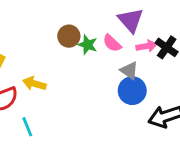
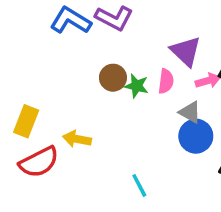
pink semicircle: (112, 43) -> (166, 81), turned -120
cyan line: (27, 127) -> (139, 185), moved

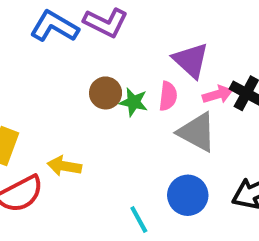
gray triangle: (190, 112) -> (197, 132), size x1.5
blue circle: (196, 136) -> (188, 195), moved

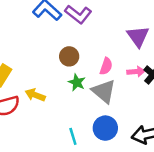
purple triangle: (191, 60) -> (138, 36), moved
green star: (134, 102) -> (77, 82), moved
gray triangle: (197, 132) -> (104, 91), moved

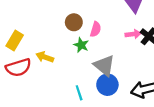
pink semicircle: (106, 66) -> (96, 29), moved
gray triangle: (104, 91) -> (104, 66), moved

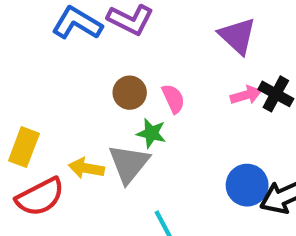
pink semicircle: (96, 29) -> (173, 99), turned -32
gray triangle: (104, 66) -> (129, 164), moved, turned 40
blue circle: (107, 85) -> (247, 185), moved

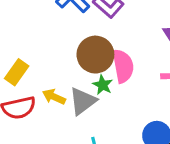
brown circle: (130, 93) -> (95, 55), size x1.6
pink semicircle: (173, 99) -> (123, 66), size x1.6

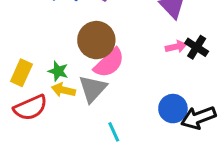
pink semicircle: (123, 66) -> (109, 63), moved, turned 68
green star: (103, 85) -> (58, 71), moved

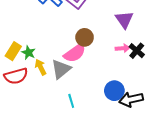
brown circle: (96, 40) -> (85, 37), moved, size x0.7
green star: (58, 71) -> (29, 53), moved
yellow arrow: (63, 90) -> (41, 67), turned 42

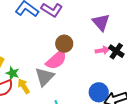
green star: (29, 53) -> (13, 73), moved
yellow arrow: (41, 67) -> (24, 86), moved

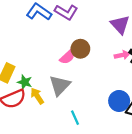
pink semicircle: (56, 60) -> (68, 57), moved, size x0.7

